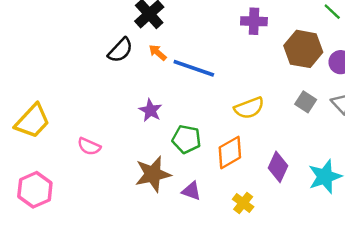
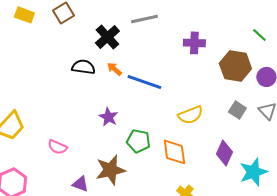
black semicircle: (120, 50) -> (83, 67), turned -125
orange diamond: (230, 152) -> (174, 152), turned -68
purple diamond: (278, 167) -> (224, 153), moved
purple triangle: (191, 191) -> (80, 184), moved

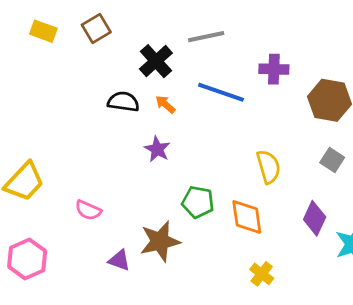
blue line: (144, 82) -> (221, 92), moved
yellow semicircle: (190, 115) -> (268, 167), turned -85
purple star: (108, 117) -> (157, 149), moved

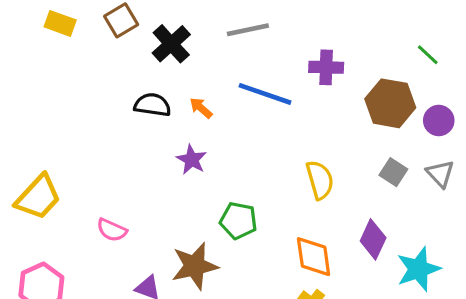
black cross: (156, 61) -> (171, 44), moved
orange diamond: (247, 217) -> (314, 257), moved

